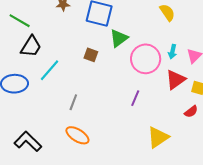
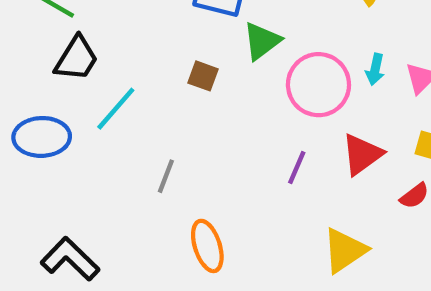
red triangle: (176, 80) -> (362, 154), moved
orange ellipse: (77, 135) -> (207, 246), moved, turned 40

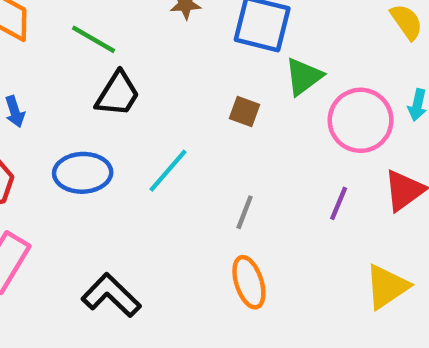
cyan line: (116, 109) -> (168, 171), moved
gray line: (166, 176) -> (245, 212), moved

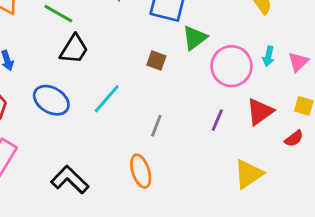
blue ellipse: (83, 173) -> (51, 100), turned 32
orange ellipse: (249, 282) -> (141, 171), moved

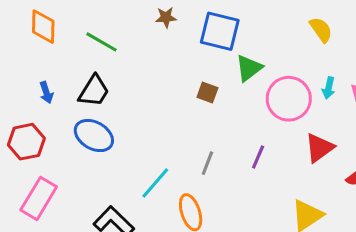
black trapezoid: (74, 49) -> (94, 91), moved
cyan line: (107, 99) -> (155, 183), moved
purple line: (217, 120) -> (258, 157), moved

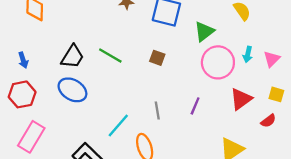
green line: (102, 42) -> (110, 56), moved
green triangle: (249, 68) -> (204, 31), moved
blue arrow: (46, 93) -> (23, 60), moved
gray line: (207, 163) -> (157, 110), turned -30

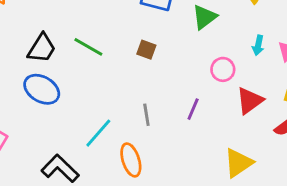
pink circle: (218, 62) -> (223, 69), moved, size x0.6

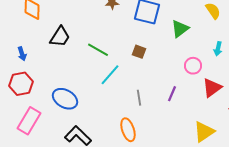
black trapezoid: (42, 48) -> (60, 37), moved
blue ellipse: (42, 89) -> (65, 99), moved
cyan line: (98, 133) -> (110, 75), moved

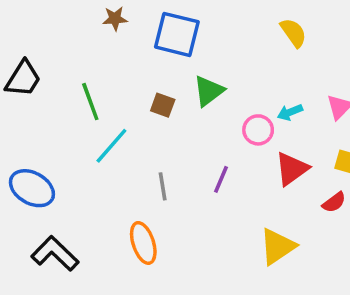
green triangle: (180, 29) -> (209, 91), moved
cyan arrow: (218, 49) -> (290, 112), moved, turned 56
green line: (98, 50) -> (90, 102), turned 40

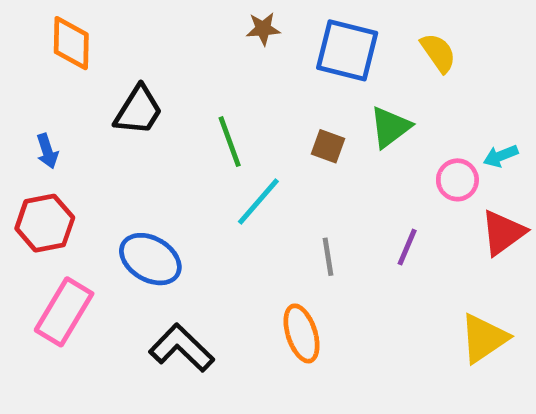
yellow semicircle: (293, 33) -> (438, 53), moved

